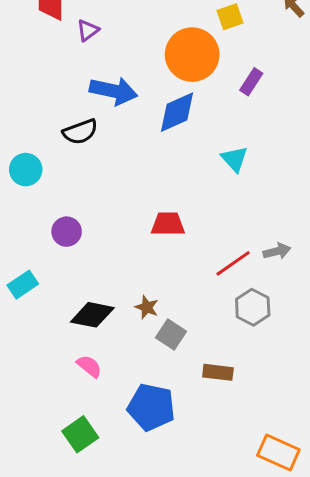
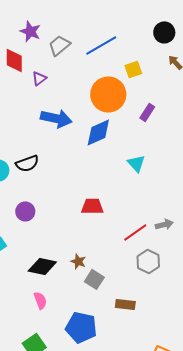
black semicircle: (80, 132) -> (27, 163), moved
pink semicircle: (89, 366) -> (40, 300), turned 30

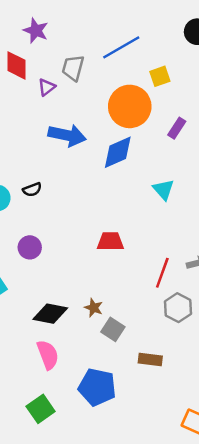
gray trapezoid: (59, 45) -> (73, 68), moved, turned -35
black semicircle: (27, 163) -> (32, 190), size x0.7
red line: (135, 232) -> (162, 273), turned -35
pink semicircle: (40, 300) -> (48, 355), size x1.4

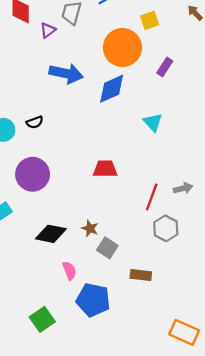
purple circle: (30, 247) -> (33, 174), size x1.6
pink semicircle: (48, 355) -> (69, 271), moved, size x0.7

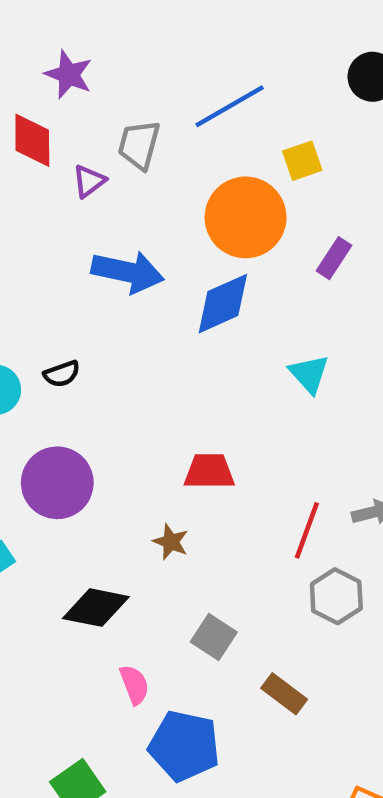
brown star: (90, 228) -> (171, 542), moved
brown rectangle: (141, 275) -> (284, 694), turned 30

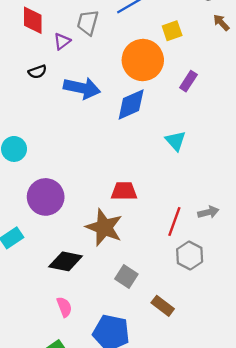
black semicircle: (62, 374) -> (37, 72), moved
brown star: (171, 542) -> (104, 227), size x2.0
pink semicircle: (134, 685) -> (64, 307), moved

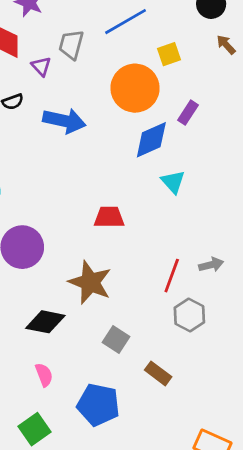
purple triangle: (62, 41) -> (41, 66), turned -36
blue diamond: (131, 104) -> (151, 140), moved
red trapezoid: (124, 191) -> (109, 217), moved

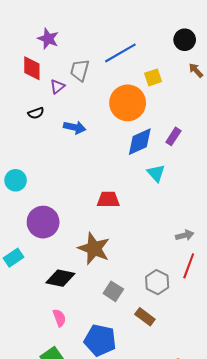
purple triangle: (41, 66) -> (57, 87), turned 35
purple rectangle: (188, 113) -> (173, 136), moved
blue arrow: (64, 121) -> (75, 127), size x0.7
red line: (172, 276) -> (189, 266), moved
gray hexagon: (189, 315) -> (157, 282), moved

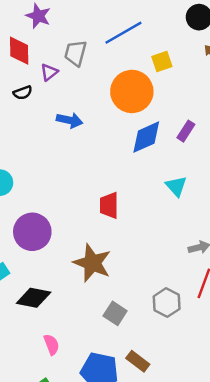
black semicircle: (36, 113) -> (23, 93), moved
cyan triangle: (156, 173) -> (176, 186), moved
red trapezoid: (108, 200) -> (109, 205), turned -90
black diamond: (60, 278) -> (34, 298), moved
brown rectangle: (145, 317) -> (138, 361), moved

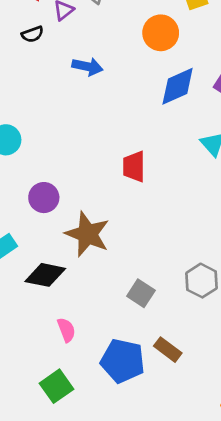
orange circle: (132, 91) -> (161, 33), size x0.7
purple circle: (32, 232) -> (44, 198), size x0.7
brown star: (92, 263) -> (87, 234), moved

